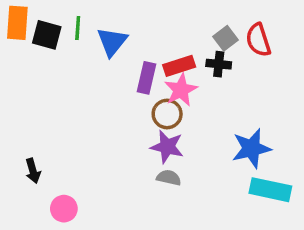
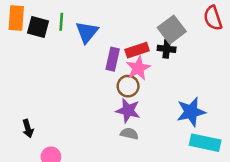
gray square: (226, 38) -> (172, 30), size x1.5
red semicircle: (258, 40) -> (213, 18), moved

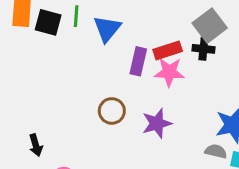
pink star: (138, 68) -> (169, 72), turned 30
brown circle: (128, 86) -> (112, 111), moved
purple star: (128, 111) -> (157, 123), turned -30
gray semicircle: (129, 134) -> (216, 151), moved

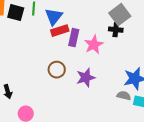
red rectangle: (168, 50) -> (60, 31), moved
pink star: (169, 72) -> (94, 45), turned -30

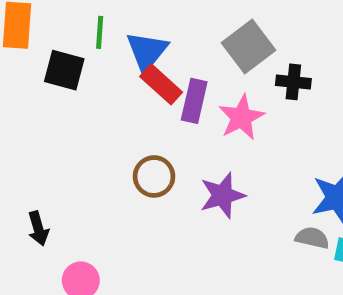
black square: (16, 13) -> (64, 70), moved
gray square: (120, 15) -> (248, 47), moved
red rectangle: (60, 31) -> (161, 84), turned 60

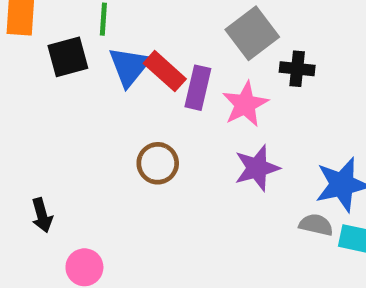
blue triangle: (147, 51) -> (129, 66), moved
black square: (64, 70) -> (68, 57), turned -30
purple star: (222, 195) -> (257, 168), moved

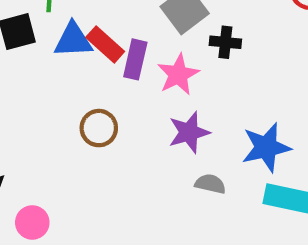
blue triangle: (129, 66) -> (73, 40), turned 48
gray semicircle: (316, 225) -> (210, 184), moved

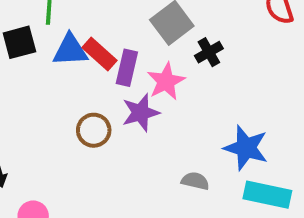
black cross: (225, 42) -> (209, 52), turned -36
purple star: (189, 132) -> (141, 113), moved
blue star: (266, 147) -> (246, 148), turned 30

